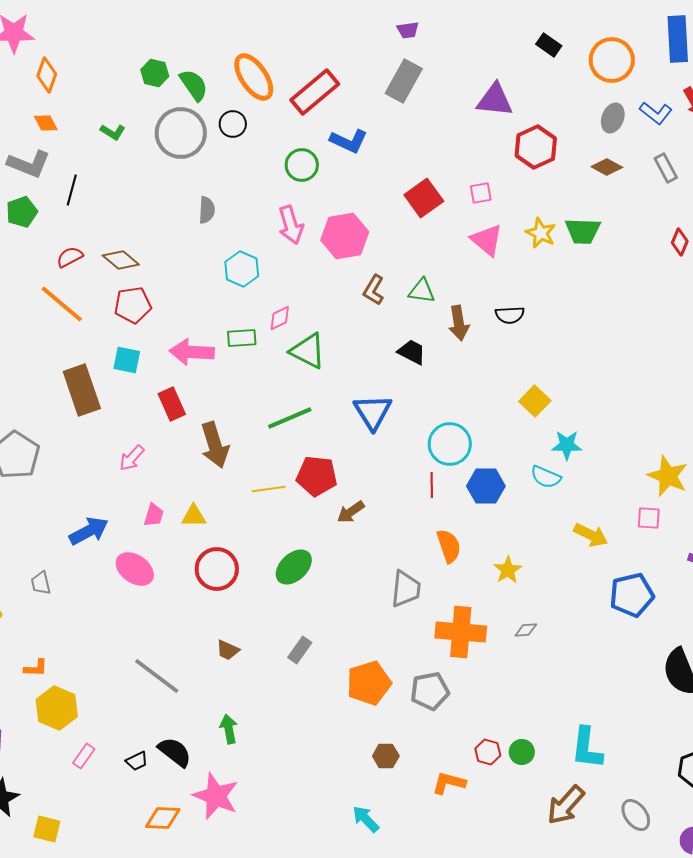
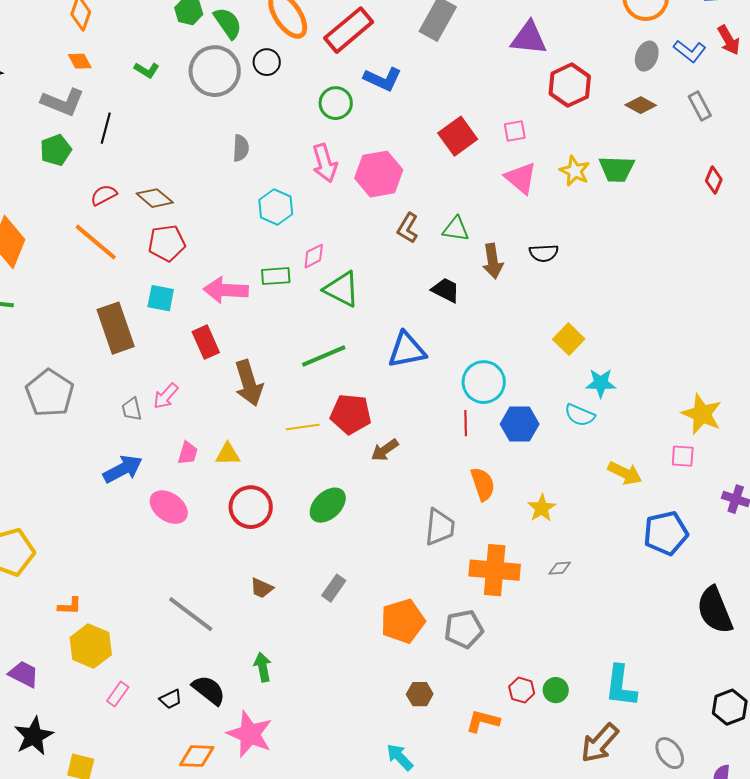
blue triangle: (373, 412) -> (407, 350), turned 51
gray trapezoid: (41, 583) -> (132, 409), moved

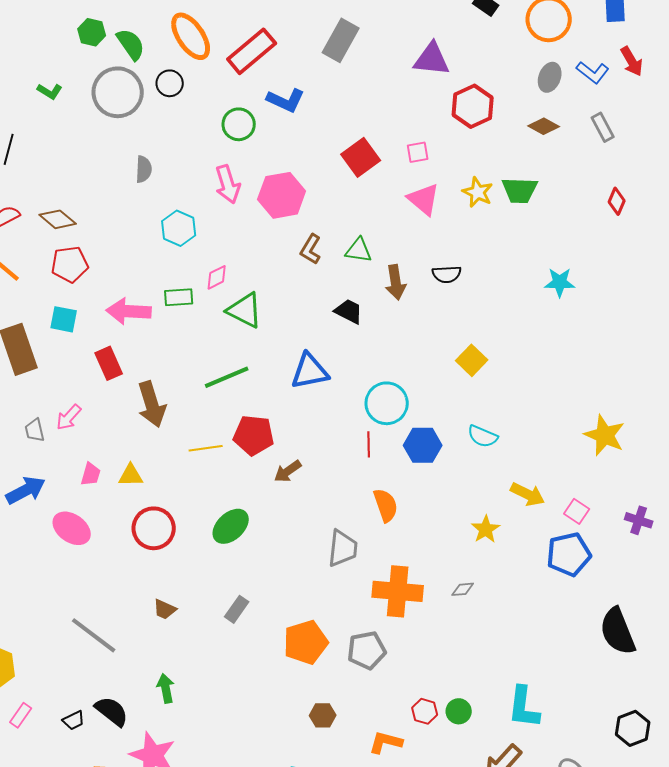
cyan star: (601, 383) -> (560, 282), moved
pink square: (683, 456) -> (577, 511), moved, turned 30
yellow star: (542, 508) -> (486, 529), moved

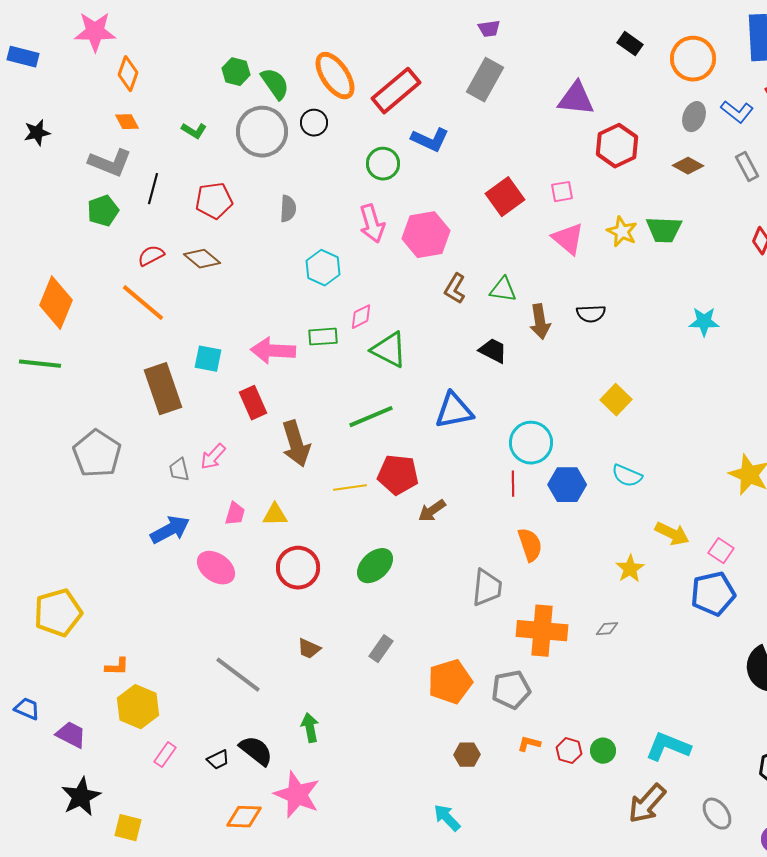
red pentagon: (70, 264) -> (214, 201), moved
cyan L-shape: (524, 707) -> (668, 747), turned 105
orange L-shape: (386, 742) -> (529, 744), moved, size x0.7

